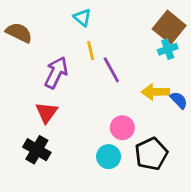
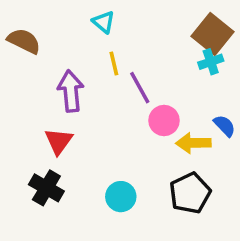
purple arrow: (56, 73) -> (71, 91), turned -32
yellow arrow: (155, 92) -> (193, 143), moved
pink circle: (122, 128) -> (164, 120), moved
cyan circle: (109, 157) -> (121, 197), moved

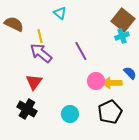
yellow line: (114, 63) -> (40, 36), moved
purple arrow: (71, 91) -> (41, 53), turned -45
pink circle: (164, 120) -> (96, 81), moved

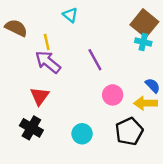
cyan cross: (122, 36) -> (143, 42), turned 32
yellow arrow: (112, 83) -> (146, 103), moved

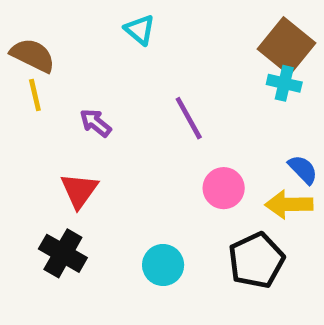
yellow line: (47, 42) -> (35, 95), moved
purple arrow: (48, 62) -> (96, 123), size x0.6

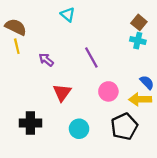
brown square: (287, 46) -> (139, 22), size x0.6
red triangle: (79, 190) -> (62, 93), moved
black cross: (63, 253) -> (30, 123), turned -30

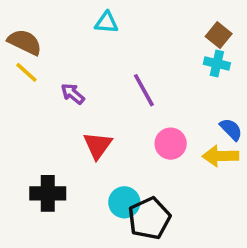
cyan triangle: (68, 15) -> (107, 23), turned -35
yellow line: (17, 46) -> (26, 72), turned -35
black pentagon: (124, 126) -> (149, 218), moved

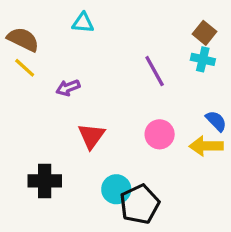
cyan triangle: (107, 23) -> (83, 23), moved
purple line: (144, 90) -> (155, 71), moved
purple arrow: (73, 94) -> (68, 88), turned -60

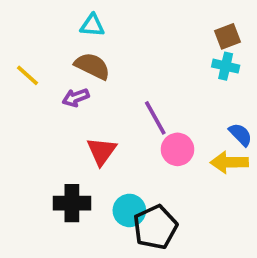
brown square: (204, 33) -> (227, 36), turned 30
brown semicircle: (23, 39) -> (92, 66), moved
purple line: (155, 71) -> (155, 118), moved
black cross: (45, 181) -> (72, 203), moved

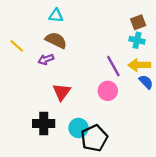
purple line: (155, 118) -> (113, 66), moved
yellow arrow: (229, 162) -> (139, 65), moved

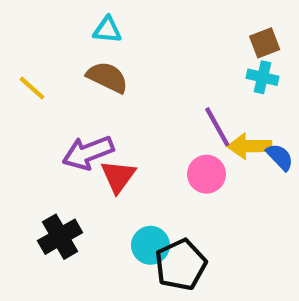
purple arrow: (46, 59) -> (88, 153), moved, size x1.6
yellow arrow: (139, 65) -> (250, 146), moved
black cross: (44, 123) -> (60, 237), moved, turned -30

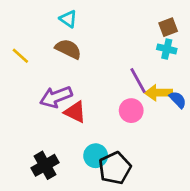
cyan triangle: (107, 30) -> (68, 19), turned 30
red triangle: (118, 176) -> (75, 112), turned -40
black cross: (60, 237) -> (45, 165), moved

